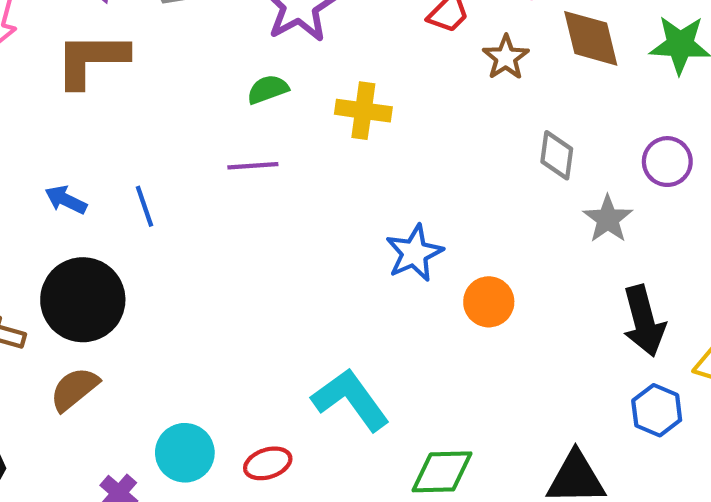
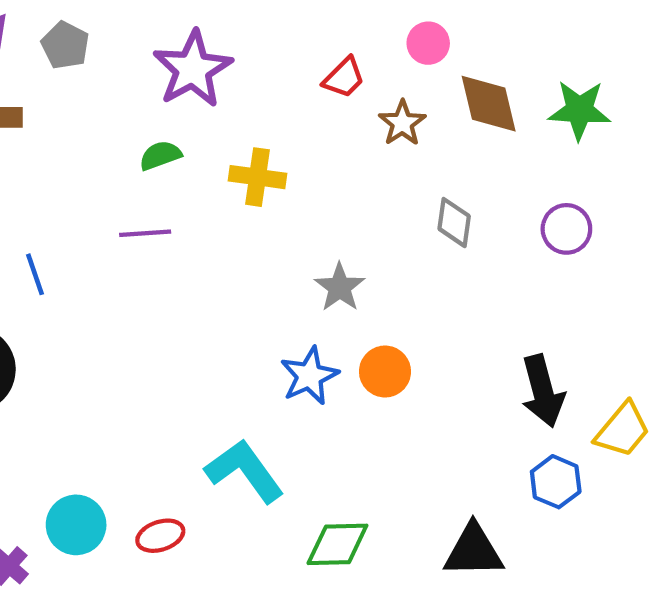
gray star: (608, 219) -> (340, 287), moved
blue star: (414, 253) -> (309, 376), moved

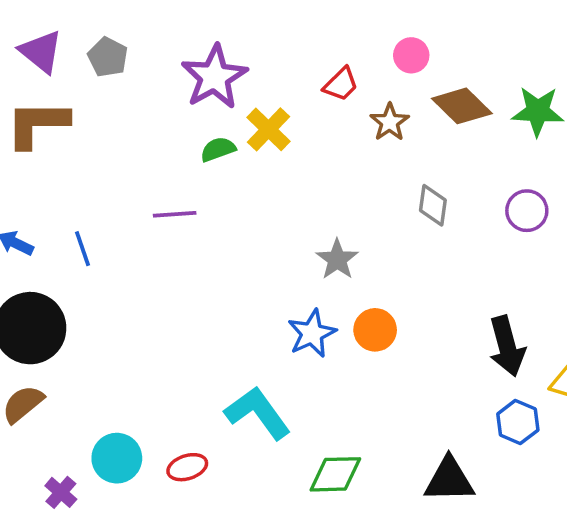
brown diamond: (489, 104) -> (462, 106), turned -32
green semicircle: (160, 155) -> (218, 149), moved
yellow cross: (258, 177) -> (269, 129), moved, turned 36

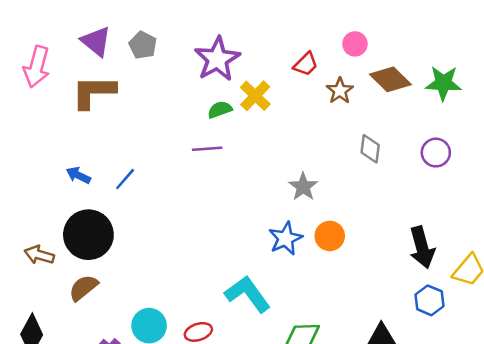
purple line: (175, 214) -> (207, 149), moved
blue line: (82, 249) -> (125, 179), turned 60

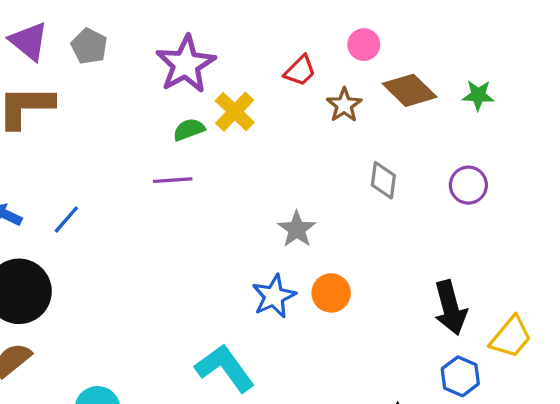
green star: (443, 83) -> (478, 95), size x0.7

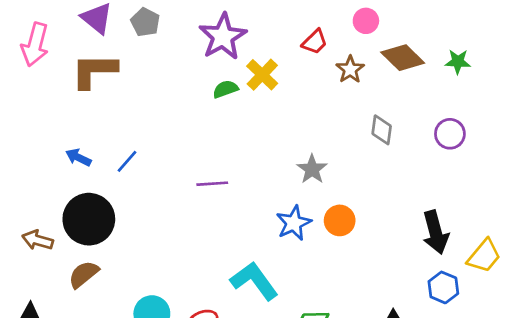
purple line: (173, 180) -> (212, 184), moved

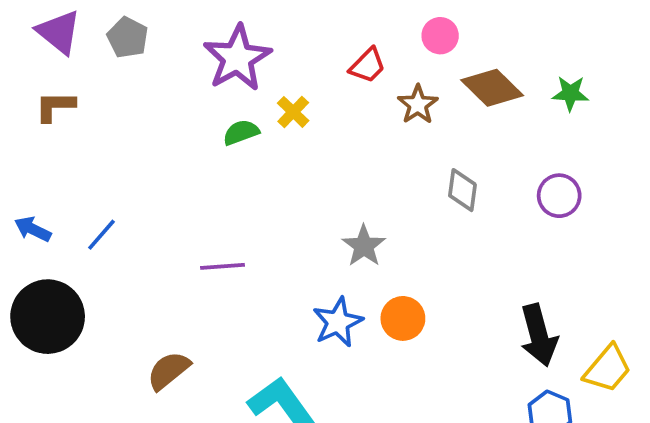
brown L-shape: (94, 71) -> (55, 106), size x0.6
yellow cross: (262, 75) -> (293, 112), size x0.7
brown semicircle: (84, 274) -> (169, 371), moved

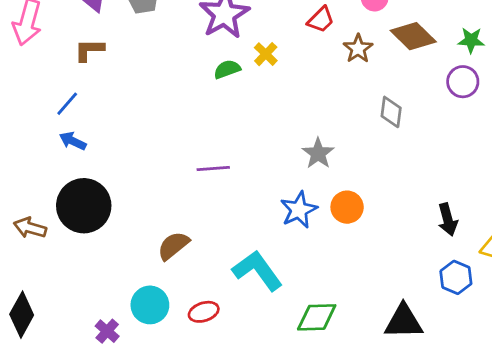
purple circle: (559, 196) -> (463, 82), moved
blue line: (102, 235) -> (67, 104), moved
black arrow: (539, 335) -> (448, 219), size x0.7

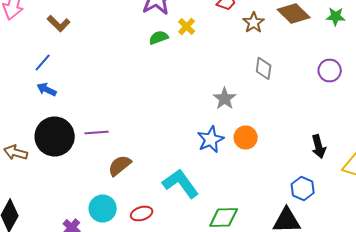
brown L-shape: (89, 50) -> (59, 24), turned -135
purple circle: (463, 82) -> (330, 70), moved
gray diamond: (391, 112) -> (264, 68), moved
purple line: (213, 168) -> (97, 132), moved
blue hexagon: (456, 277) -> (303, 188), moved

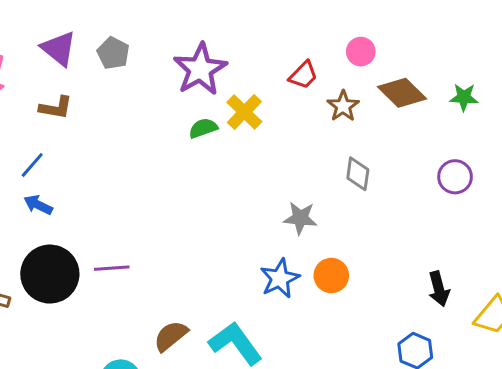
brown L-shape: (59, 24) -> (56, 108), turned -35
yellow cross: (187, 26) -> (244, 112), size x1.4
gray star: (225, 98) -> (300, 218), turned -30
brown semicircle: (120, 166) -> (171, 336), moved

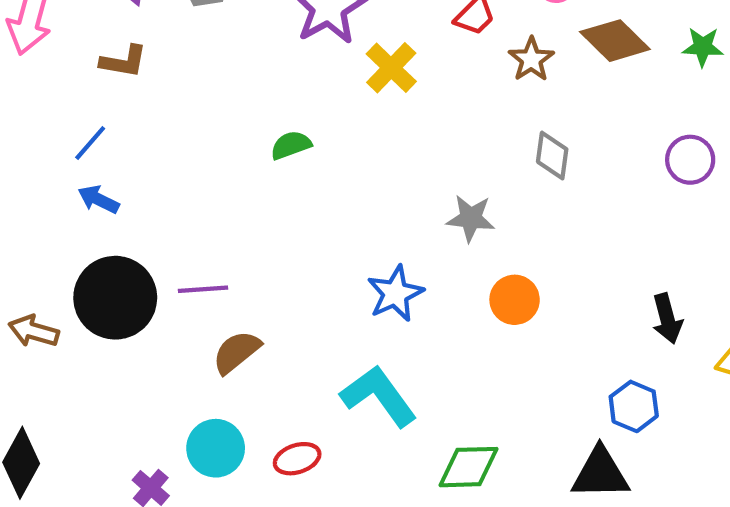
green semicircle: (203, 128) -> (291, 145), moved
blue star: (280, 278) -> (395, 294), moved
brown semicircle: (171, 336) -> (236, 352), moved

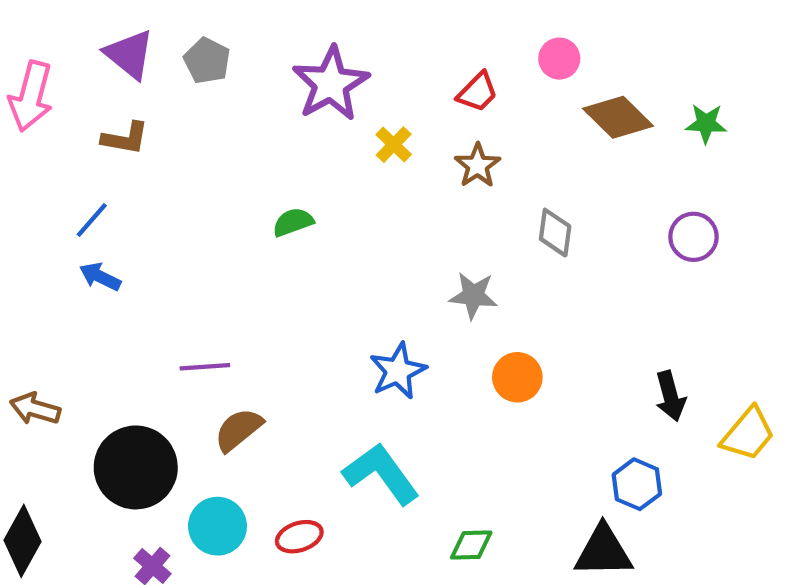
brown star: (531, 59) -> (478, 165), moved
yellow cross: (391, 68) -> (394, 145), size x0.7
black circle: (115, 298) -> (136, 467), moved
green diamond: (469, 467) -> (471, 545), size x0.7

